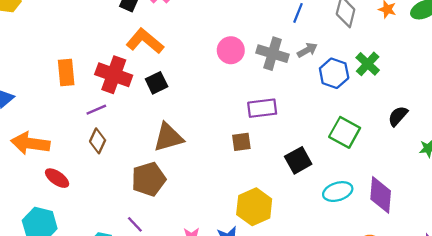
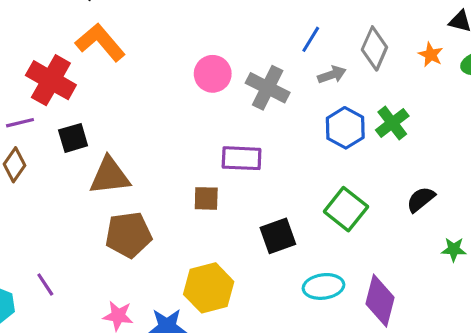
gray arrow: (307, 50) -> (332, 75), moved
black square: (157, 83) -> (73, 138), moved
brown pentagon: (149, 179) -> (128, 235), moved

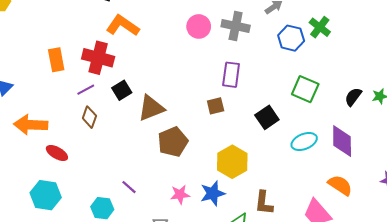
purple rectangle: (242, 158) -> (231, 75), turned -70
black semicircle: (421, 199) -> (353, 97), moved

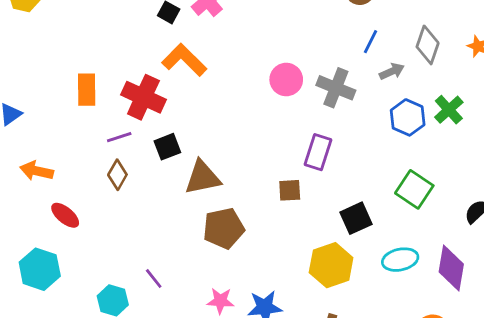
orange arrow: (31, 125) -> (37, 171), size x0.7
yellow hexagon: (232, 162) -> (331, 265), moved

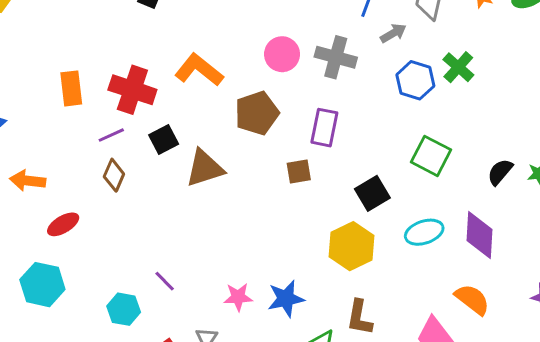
orange L-shape: (184, 60) -> (199, 70), moved
red ellipse: (65, 215) -> (63, 224), turned -64
brown pentagon: (224, 228) -> (257, 113), moved

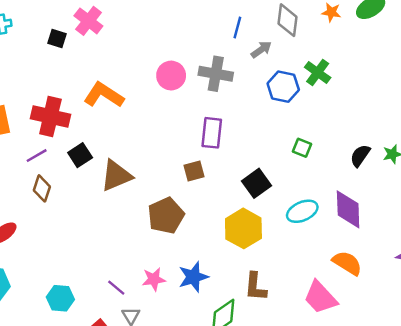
brown pentagon: (257, 113) -> (166, 216), moved
green square: (431, 156) -> (302, 148), size x0.6
purple line: (165, 281) -> (116, 288), moved

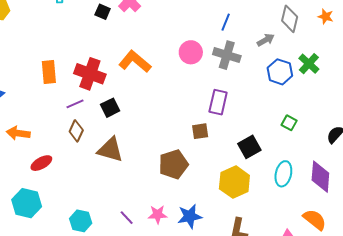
blue line: (237, 28) -> (226, 22), moved
brown triangle: (116, 176) -> (110, 150), moved, turned 32
cyan ellipse: (302, 211) -> (283, 174), turned -60

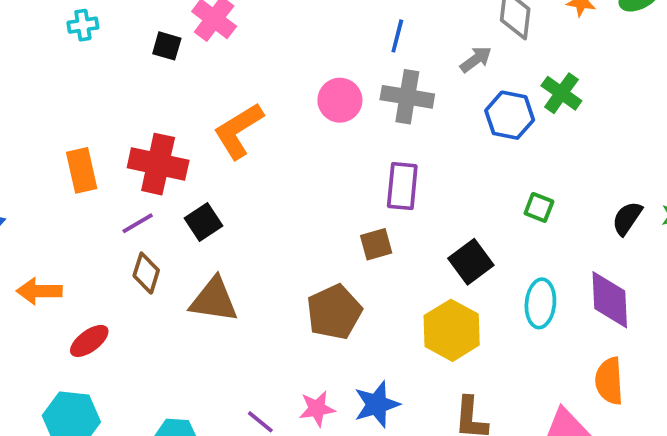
orange L-shape: (135, 62) -> (238, 131), turned -64
orange semicircle: (315, 220) -> (609, 381), turned -125

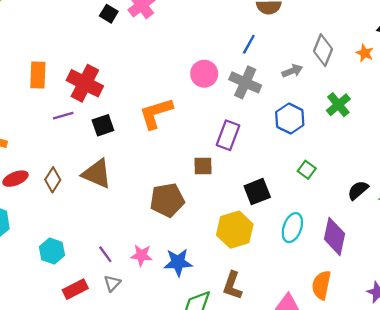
blue hexagon: (510, 115) -> (290, 118), moved
orange L-shape: (238, 131) -> (156, 113), moved
brown diamond: (146, 273) -> (53, 180), moved

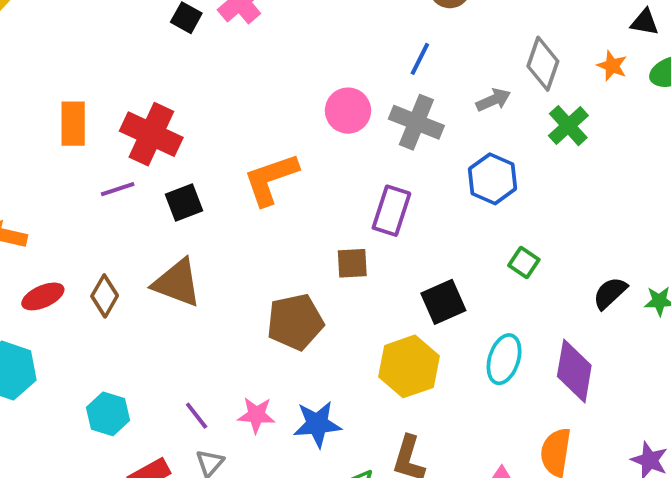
green cross: (338, 105) -> (568, 126), moved

